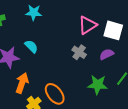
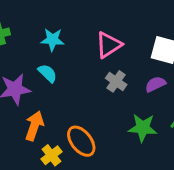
cyan star: (34, 13) -> (52, 40), moved
pink triangle: (87, 25) -> (109, 45), moved

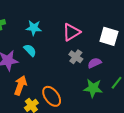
purple semicircle: (155, 84) -> (95, 63), moved

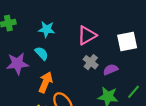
white square: (109, 36) -> (127, 42), turned -30
orange arrow: (20, 85) -> (46, 82), moved

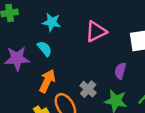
gray cross: (91, 62) -> (88, 89), moved
purple semicircle: (111, 70) -> (120, 71), turned -56

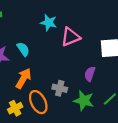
cyan star: (52, 22) -> (49, 23), moved
gray cross: (88, 89) -> (60, 88), turned -32

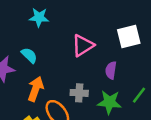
cyan star: (49, 23) -> (39, 17), moved
pink triangle: (70, 37) -> (83, 45), moved

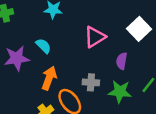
white square: (129, 37) -> (139, 29), turned -30

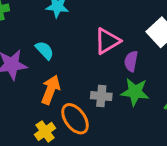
purple semicircle: (122, 61) -> (131, 61), moved
green star: (120, 92) -> (135, 92), moved

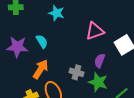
pink triangle: (107, 41) -> (95, 31), moved
gray cross: (101, 96) -> (76, 72), moved

